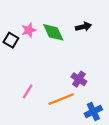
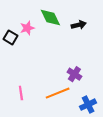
green diamond: (53, 32) -> (50, 18), moved
pink line: (28, 91) -> (21, 93), moved, turned -40

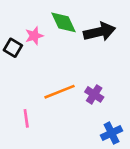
black arrow: (79, 25) -> (99, 32), size x1.6
orange line: (58, 93) -> (60, 92), moved

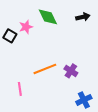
black arrow: (99, 32) -> (83, 17), moved, size x0.6

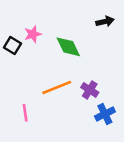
green diamond: (48, 17) -> (68, 47), moved
blue cross: (84, 100) -> (105, 114), moved

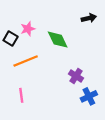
orange line: (57, 87) -> (26, 61), moved

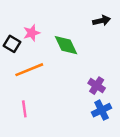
purple cross: (76, 76) -> (97, 86), moved

